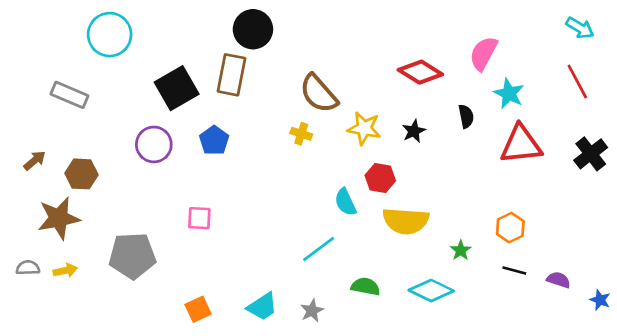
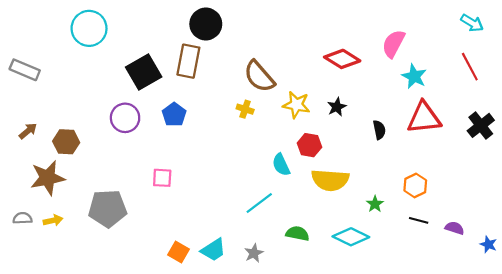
gray rectangle: (69, 95) -> (25, 70), moved
black semicircle: (466, 116) -> (379, 130), moved
orange square: (198, 309) -> (179, 252), moved, turned -35

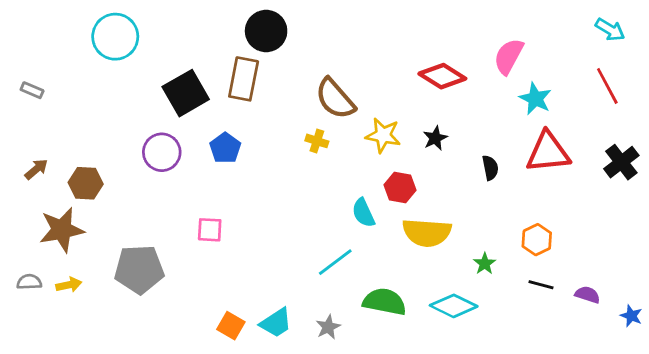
gray rectangle: (25, 70) -> (32, 90), size x0.6
green semicircle: (297, 233) -> (385, 302), size x1.4

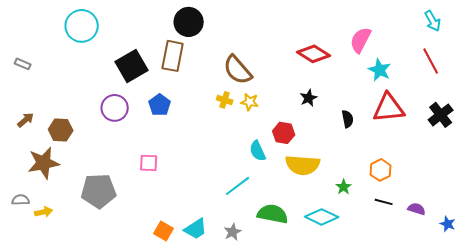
cyan arrow: (610, 30) -> (433, 21), turned 30
yellow star: (383, 135) -> (250, 102), moved, size x0.7
yellow arrow: (69, 285) -> (44, 212), moved

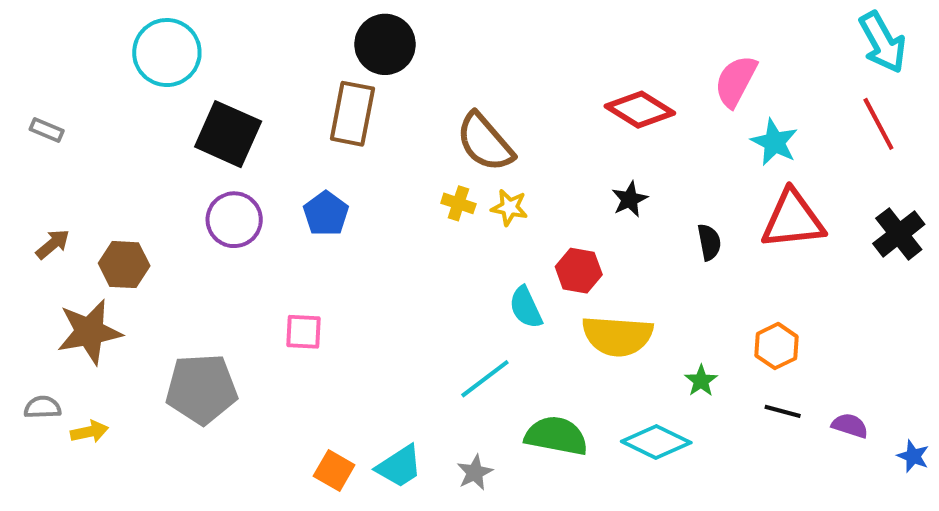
cyan arrow: (433, 21) -> (882, 42), size x1.4
black square: (132, 66) -> (228, 134), moved, turned -36

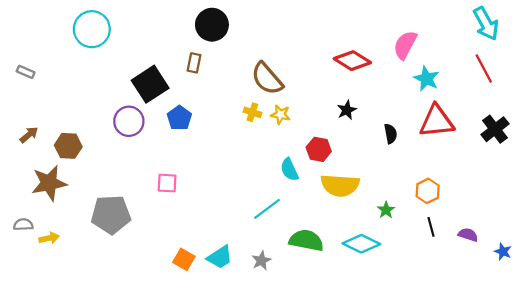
brown rectangle: (352, 114) -> (194, 63), size x0.6
black square: (228, 134) -> (150, 84), moved, turned 33
black line: (783, 411) -> (431, 227), turned 60

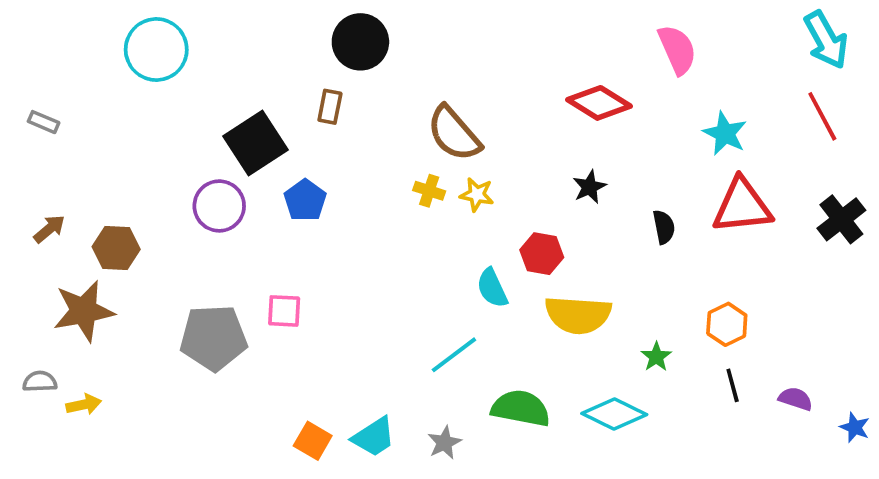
pink semicircle: (405, 45) -> (677, 49), moved, turned 128
gray pentagon: (111, 214) -> (213, 338), moved

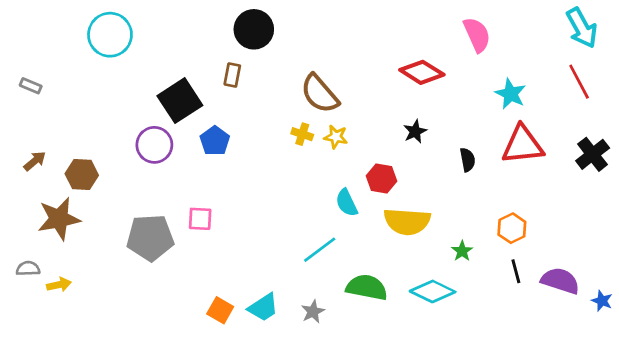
purple semicircle: (796, 399) -> (560, 281), size x1.6

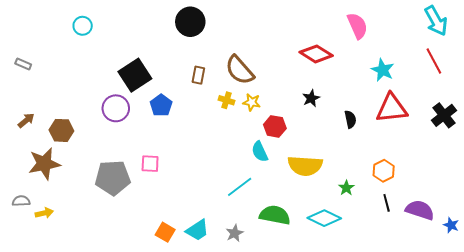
cyan circle: (110, 35) -> (83, 26), size x0.6
brown rectangle: (232, 75) -> (198, 75), moved
red hexagon: (382, 179) -> (275, 126), moved

